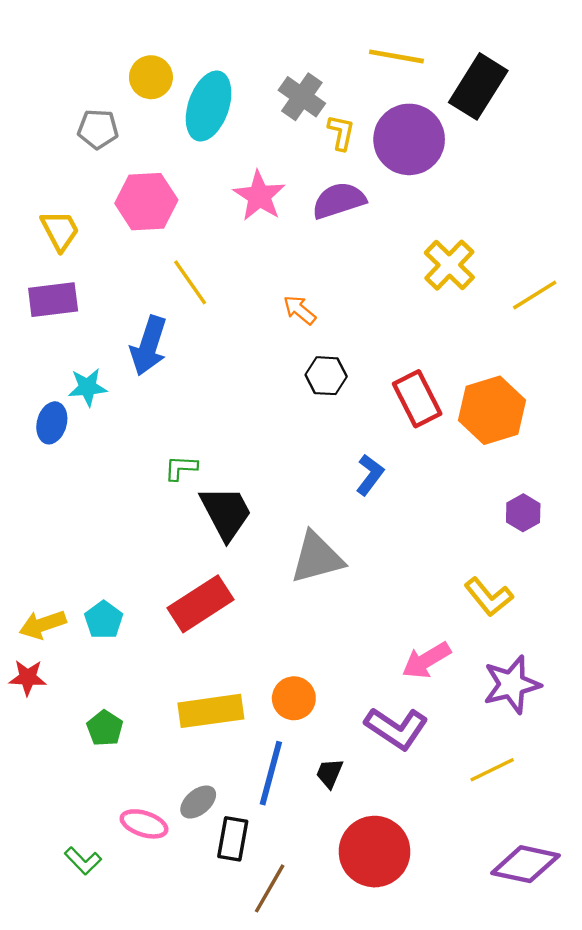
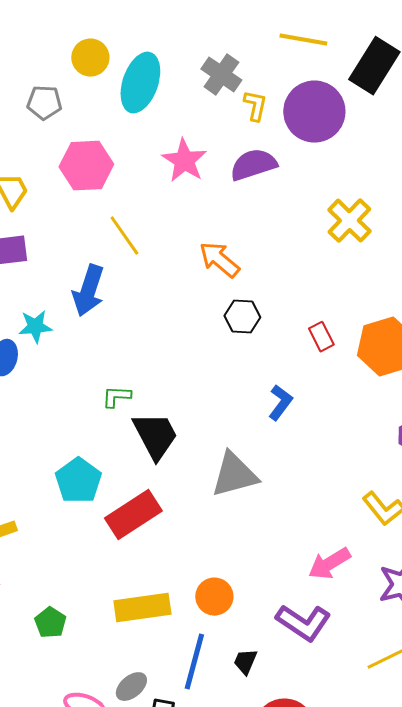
orange arrow: (300, 310) -> (219, 260), size x1.4
red rectangle: (417, 399) -> (321, 337), size x0.6
cyan pentagon: (104, 620) -> (78, 481), moved, size x1.4

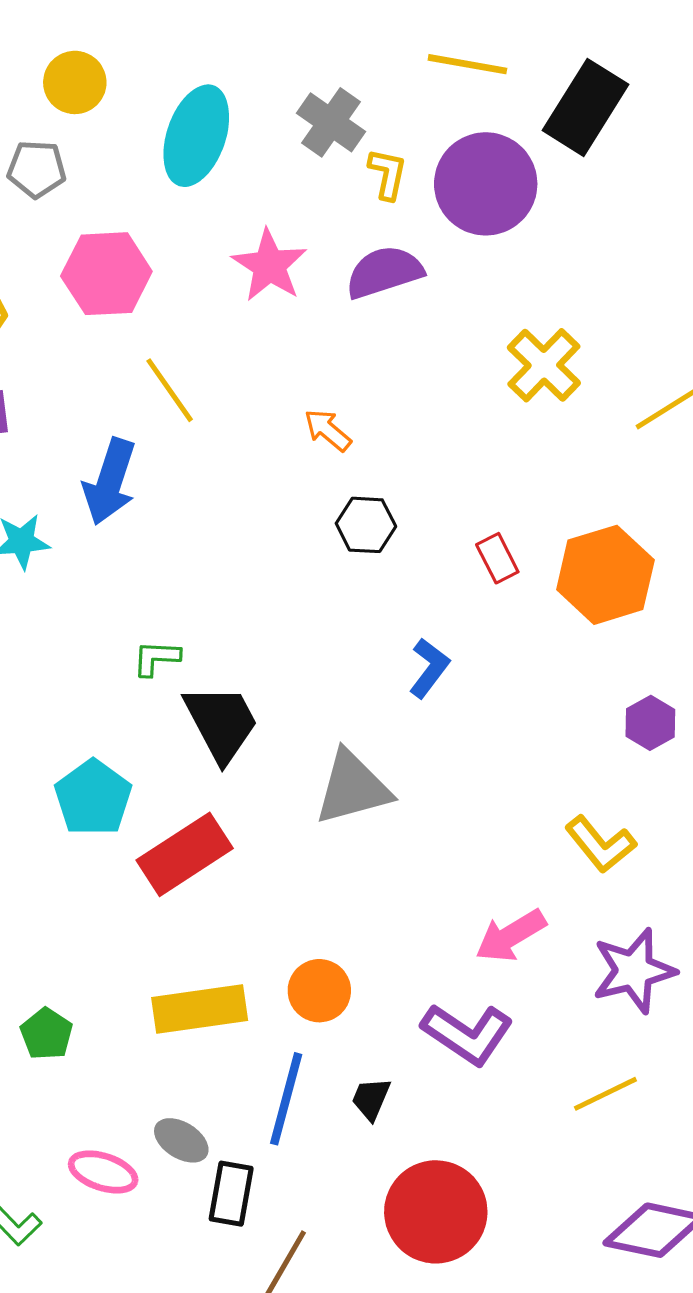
yellow circle: (90, 58) -> (75, 82), moved
orange arrow: (219, 260) -> (328, 430), size x0.7
gray ellipse: (131, 687) -> (181, 1140), turned 72

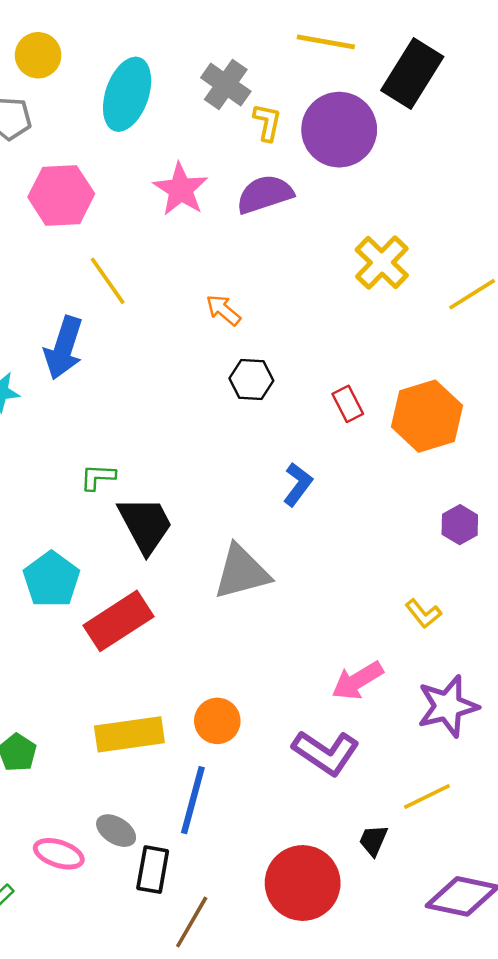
yellow L-shape: (600, 844) -> (423, 614), size x0.7
black trapezoid: (371, 1099) -> (373, 840), moved

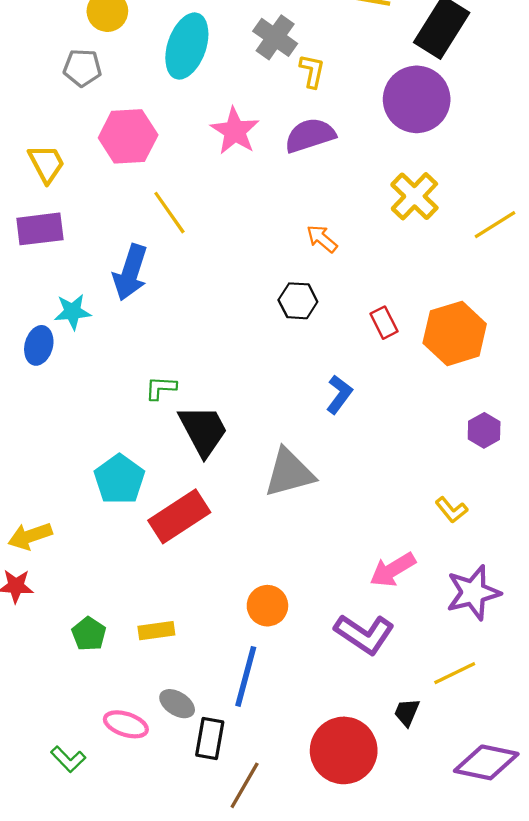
purple circle: (339, 130) -> (417, 99), moved
orange arrow: (223, 310) -> (322, 239), moved
yellow rectangle: (129, 734) -> (156, 631), moved, size x0.6

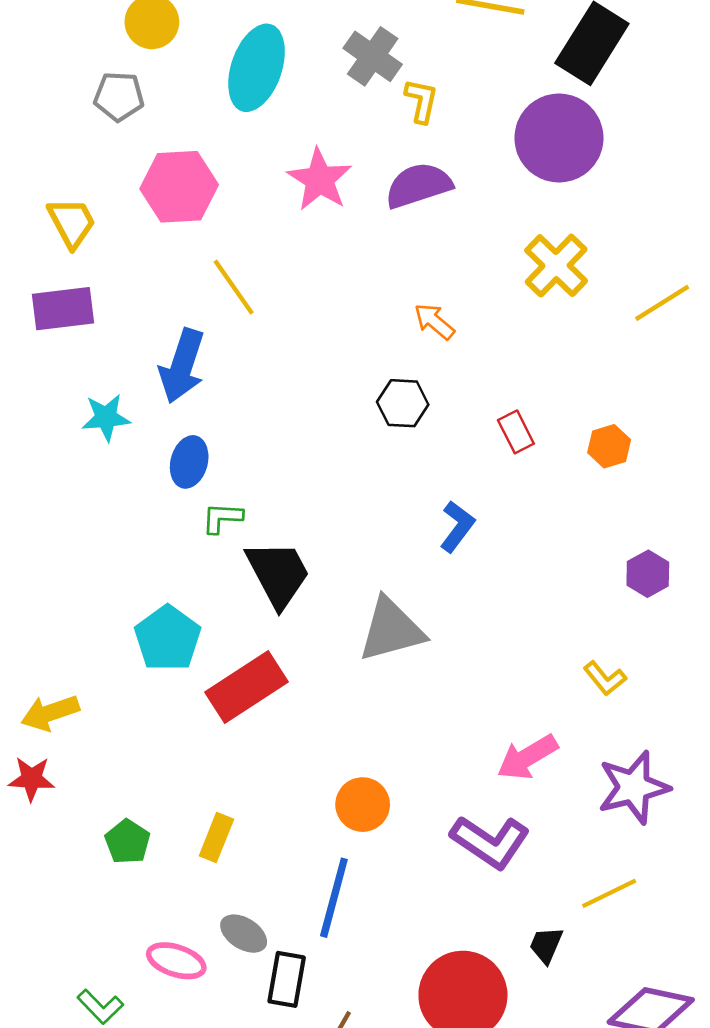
orange hexagon: (455, 333) -> (609, 446), size x0.5
blue ellipse: (39, 345) -> (189, 462), moved
yellow rectangle: (156, 631) -> (216, 838), turned -60

